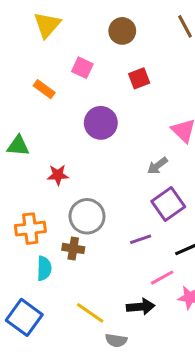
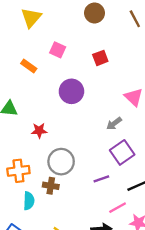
brown circle: (122, 31) -> (94, 13), moved

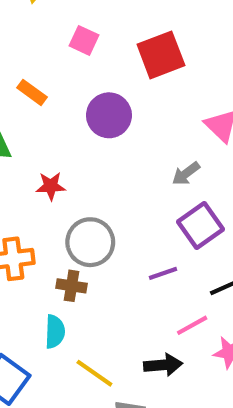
red square: (100, 58) -> (161, 55), size x1.6
orange rectangle: (29, 66) -> (32, 92), moved
cyan semicircle: (29, 201) -> (55, 332), moved

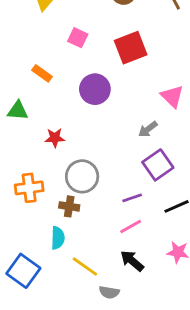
pink line: (192, 325) -> (131, 226), moved
black arrow: (163, 365) -> (132, 261), turned -135

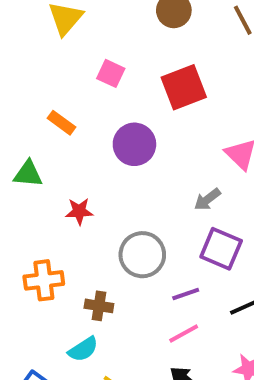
purple square: (158, 165) -> (221, 249), turned -32
gray circle: (82, 176) -> (142, 255), moved
cyan semicircle: (58, 238) -> (83, 349), turned 55

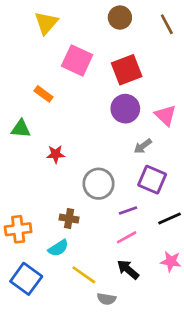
pink square: (111, 73) -> (77, 60), size x1.6
purple circle: (134, 144) -> (125, 109), moved
orange cross: (44, 280) -> (18, 229), moved

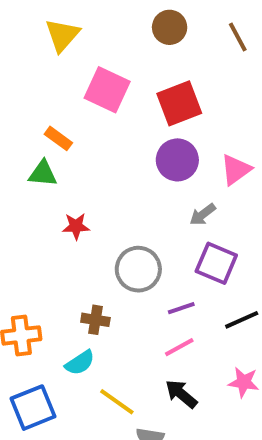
pink triangle: (165, 115) -> (236, 170), turned 40
green triangle: (21, 129) -> (43, 174), moved
blue square: (26, 279) -> (33, 408), turned 32

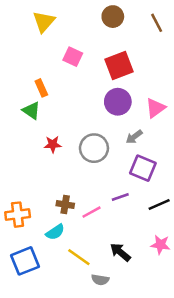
pink square: (107, 90) -> (73, 57), size x0.7
orange rectangle: (58, 138) -> (41, 88), turned 30
green triangle: (43, 174) -> (31, 111), turned 30
gray circle: (138, 269) -> (94, 148), moved
pink line: (179, 347) -> (91, 212), moved

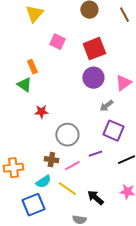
gray circle: (94, 148) -> (67, 135), moved
yellow line: (79, 257) -> (67, 189), moved
blue square: (25, 261) -> (33, 205), moved

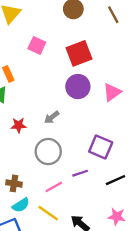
gray arrow: (106, 106) -> (52, 117), moved
brown cross: (51, 160) -> (14, 183), moved

